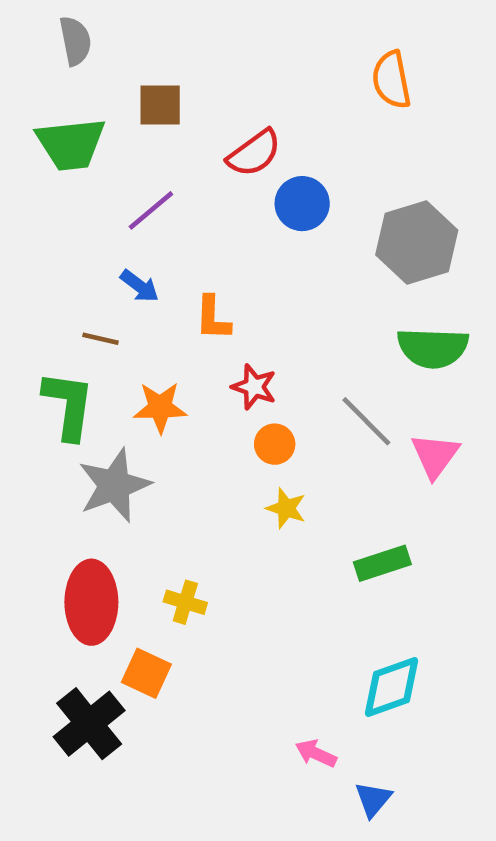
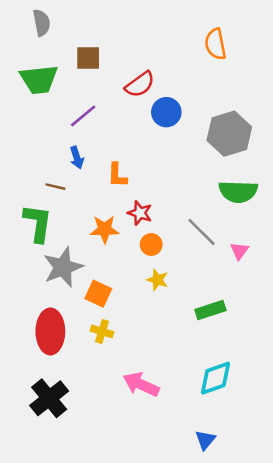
blue arrow: (139, 286) -> (77, 158), turned 35
orange star: (160, 407) -> (105, 229), moved
pink triangle: (435, 456) -> (239, 251), size x0.7
orange square: (146, 673) -> (98, 294), moved
pink arrow: (316, 753) -> (141, 384), moved, size x1.6

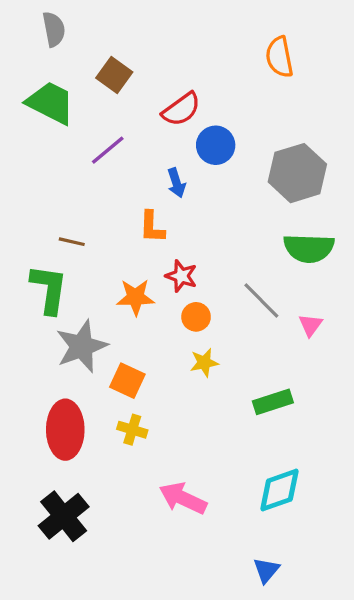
brown square: (88, 58) -> (114, 75), turned 36
green trapezoid: (39, 79) -> (51, 103), turned -147
blue arrow: (77, 158) -> (176, 183), moved
yellow star: (157, 280) -> (204, 363), turned -30

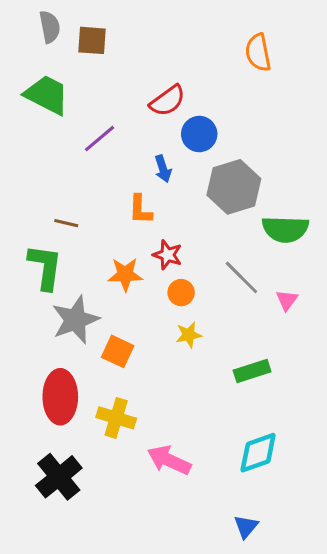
brown square: (114, 75) -> (92, 40), moved, turned -32
gray hexagon: (297, 173) -> (234, 187), moved
yellow cross: (132, 430) -> (116, 418), moved, size x1.4

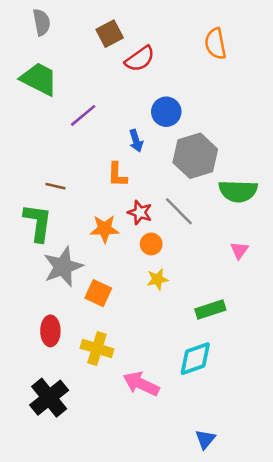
brown square: (92, 40) -> (110, 34), moved, turned -32
red semicircle: (167, 101) -> (140, 59), moved
gray line: (241, 277) -> (179, 211), moved
red ellipse: (60, 397) -> (50, 331), size x0.7
cyan diamond: (258, 453) -> (195, 359), moved

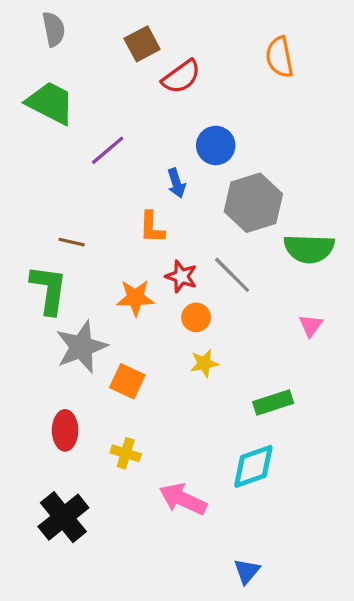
yellow cross: (97, 349) -> (126, 453), size x0.7
blue triangle: (205, 439) -> (247, 571), moved

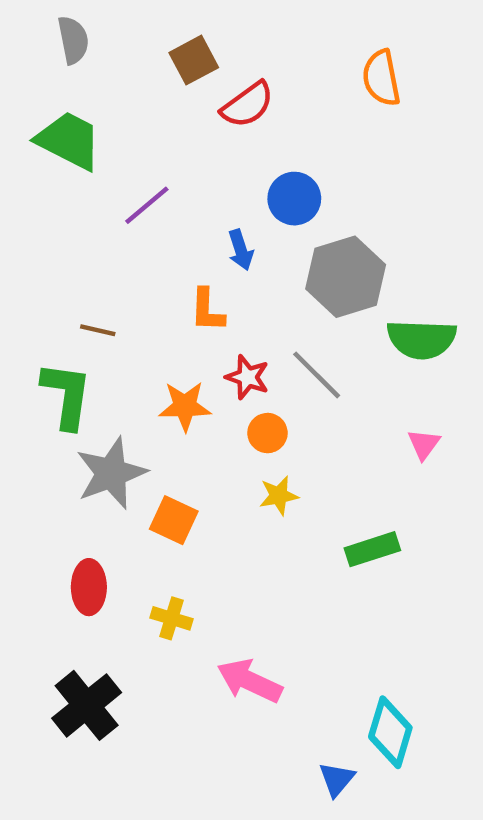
cyan diamond: (253, 466) -> (390, 732), moved, turned -54

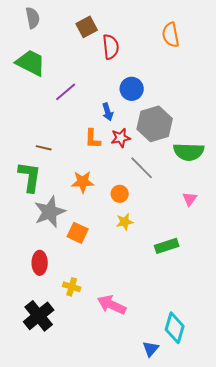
red semicircle: (247, 105) -> (111, 47), turned -60
red star: (247, 377) -> (121, 138), moved, turned -30
yellow cross: (171, 618) -> (72, 287), moved

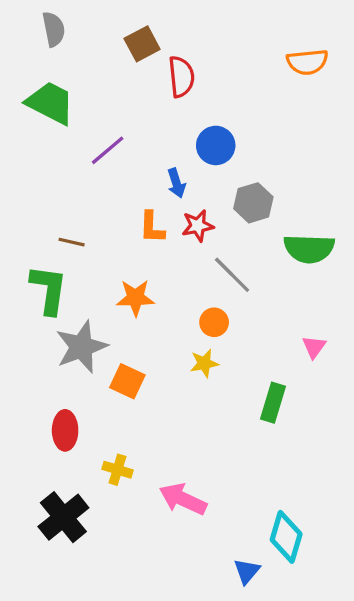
orange semicircle: (171, 35) -> (307, 62), moved, turned -85
gray hexagon: (155, 124) -> (253, 203), size x0.7
orange circle: (120, 194) -> (214, 322), moved
pink triangle: (190, 199) -> (314, 347), moved
green rectangle: (167, 246) -> (273, 403), turned -55

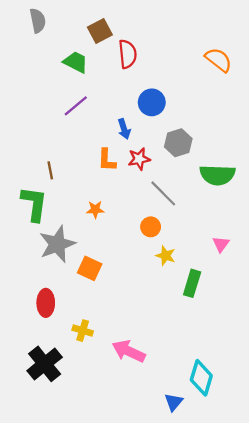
orange semicircle: (307, 62) -> (219, 60), moved, turned -136
green trapezoid: (50, 103) -> (76, 62), moved, size x0.7
brown line: (72, 242) -> (50, 170), turned 66
orange star: (135, 298) -> (95, 210), size x0.7
yellow star: (204, 363) -> (166, 256), moved, turned 30

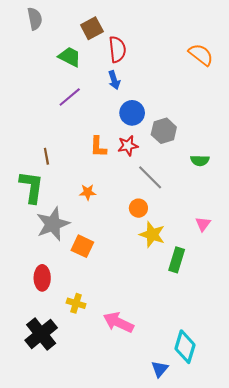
blue circle: (152, 102) -> (132, 113), moved
blue arrow: (124, 129) -> (114, 80), moved
green semicircle: (217, 175) -> (200, 160), size x0.6
yellow star: (166, 256) -> (152, 235), size x1.4

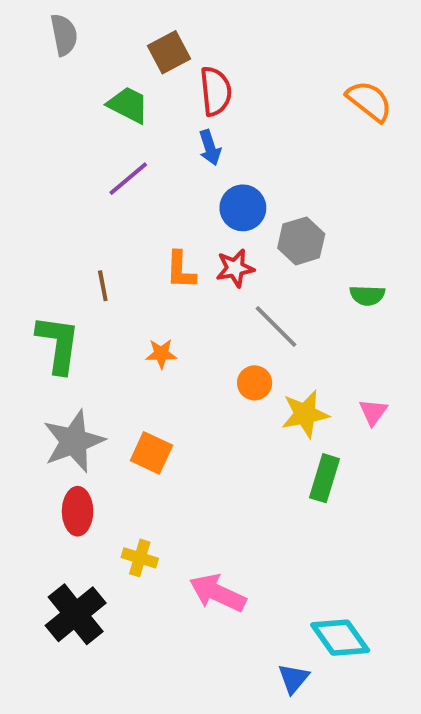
brown line: (46, 156) -> (103, 286), moved
gray star: (53, 224) -> (74, 441), moved
yellow star: (152, 235) -> (305, 414), moved, turned -30
cyan diamond: (185, 347) -> (340, 638), turned -52

